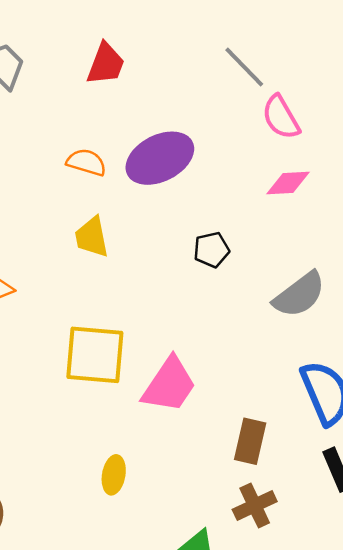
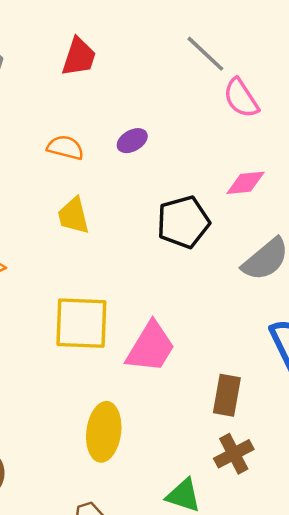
purple ellipse: (160, 158) -> (132, 141), size x0.5
pink diamond: (288, 183) -> (245, 183), moved
black pentagon: (211, 250) -> (183, 222), size x1.6
yellow ellipse: (114, 475) -> (104, 432), size x1.6

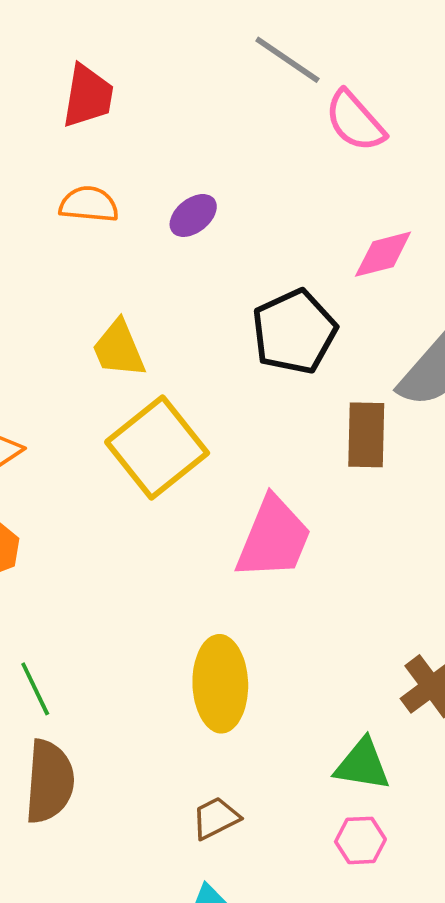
orange semicircle: (65, 148) -> (89, 204), moved
yellow square: (81, 323) -> (157, 448), moved, turned -32
brown rectangle: (227, 395) -> (366, 435), moved

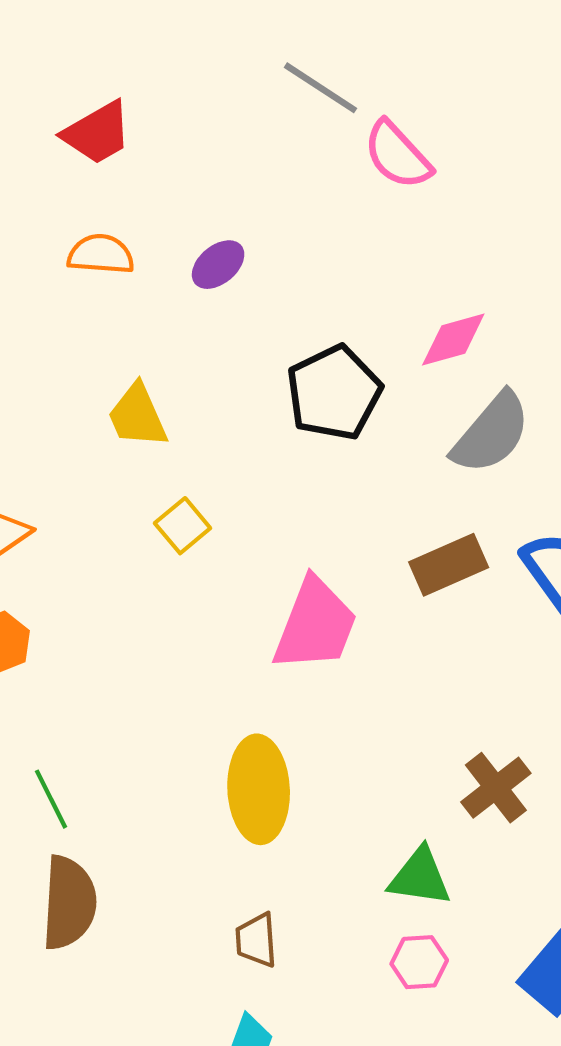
red trapezoid: (88, 96) -> (97, 133), turned 52
pink diamond: (383, 254) -> (453, 339), moved
brown rectangle: (366, 435) -> (449, 565), moved, turned 66
yellow square: (157, 448) -> (183, 526), size x0.5
brown trapezoid: (216, 818) -> (256, 940), turned -66

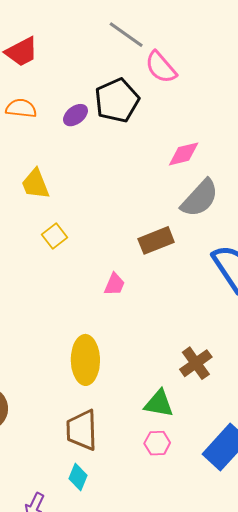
black pentagon: (334, 393) -> (117, 100), moved
brown rectangle: (449, 565) -> (156, 240), moved
pink trapezoid: (315, 625) -> (115, 284), size x0.5
brown trapezoid: (256, 940) -> (82, 430), size x1.6

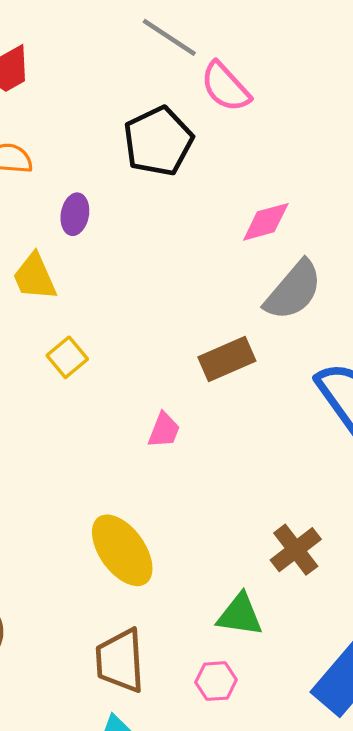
purple ellipse: (75, 115) -> (75, 214), moved, turned -40
yellow ellipse: (85, 360) -> (122, 550), turned -33
pink hexagon: (157, 443) -> (216, 681), moved

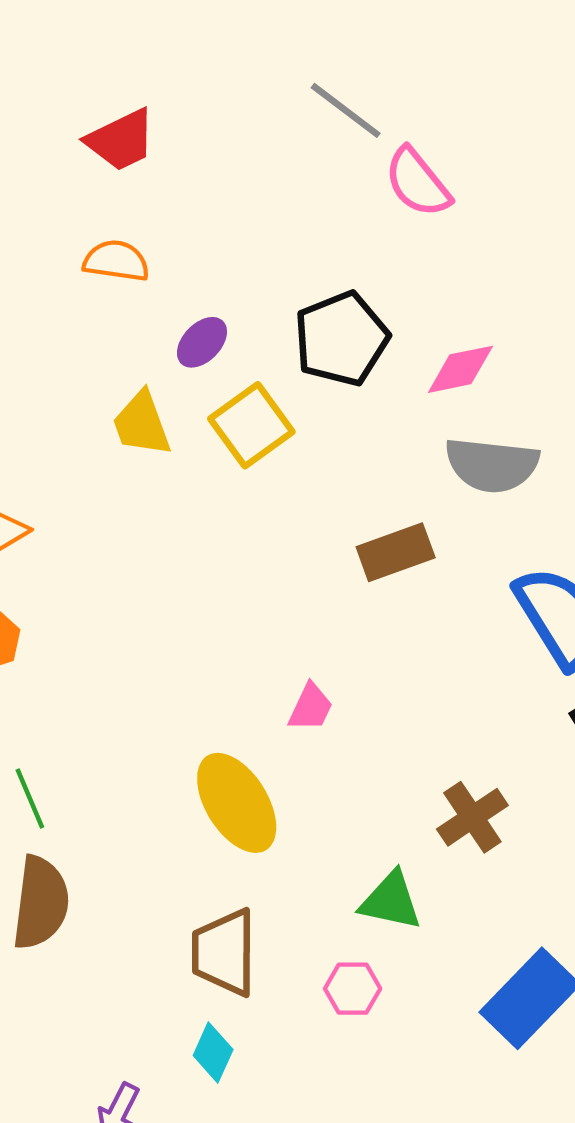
black pentagon: (158, 141) -> (341, 339), moved
purple ellipse: (75, 214) -> (202, 342), turned 30
gray semicircle: (293, 290) -> (492, 465), turned 52
yellow square: (67, 357) -> (251, 425), moved, size x1.5
pink trapezoid: (164, 430) -> (311, 707), moved

